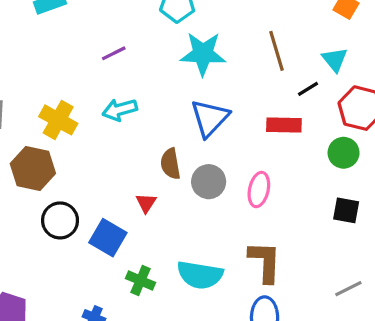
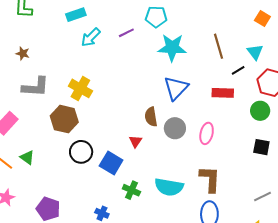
purple line: (114, 53) -> (126, 33), moved
cyan arrow: (120, 110) -> (91, 37), moved, turned -30

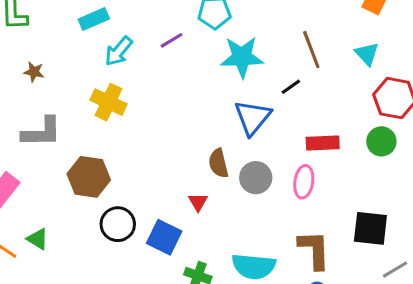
brown star: (23, 53) -> (34, 72), moved
black line: (238, 70) -> (291, 87), moved
yellow cross: (80, 88) -> (109, 102), moved
red rectangle: (223, 93) -> (323, 143), moved
black square: (261, 147) -> (370, 228), moved, size x1.4

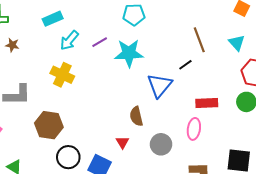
purple line: (172, 40) -> (100, 42), moved
cyan star: (242, 57) -> (129, 53), moved
brown star: (34, 72) -> (12, 45), moved
gray circle: (256, 178) -> (161, 144), moved

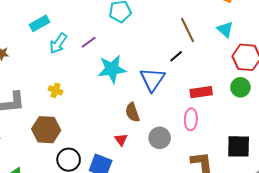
cyan star: (129, 53) -> (112, 69), moved
yellow cross: (62, 75) -> (55, 90), moved, size x0.6

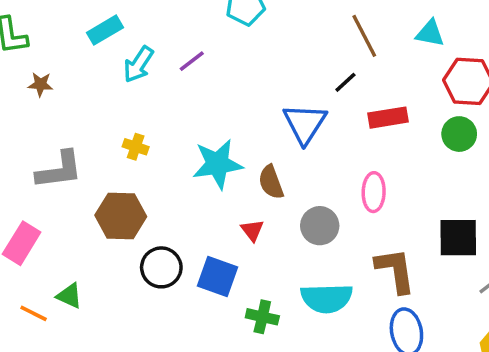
cyan triangle: (225, 29) -> (430, 33), turned -30
cyan star: (112, 69) -> (218, 164), moved
red rectangle: (201, 92) -> (388, 118), moved

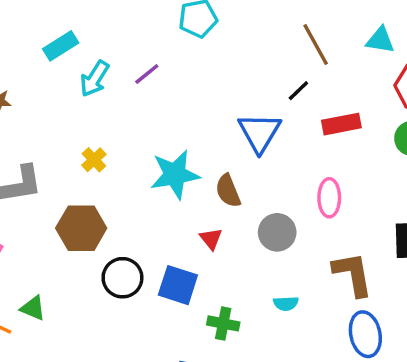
yellow cross: (136, 147) -> (94, 160), turned 30
cyan semicircle: (327, 298) -> (286, 303), size x0.5

